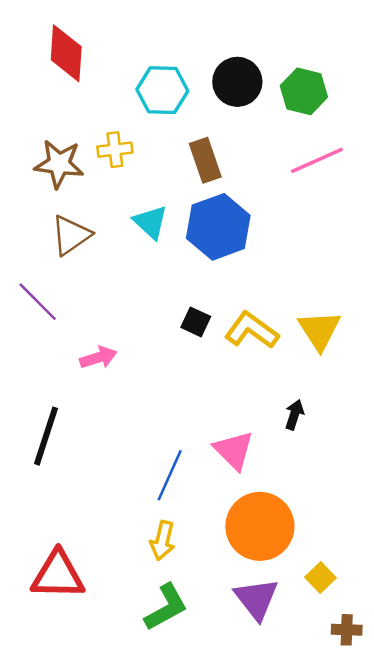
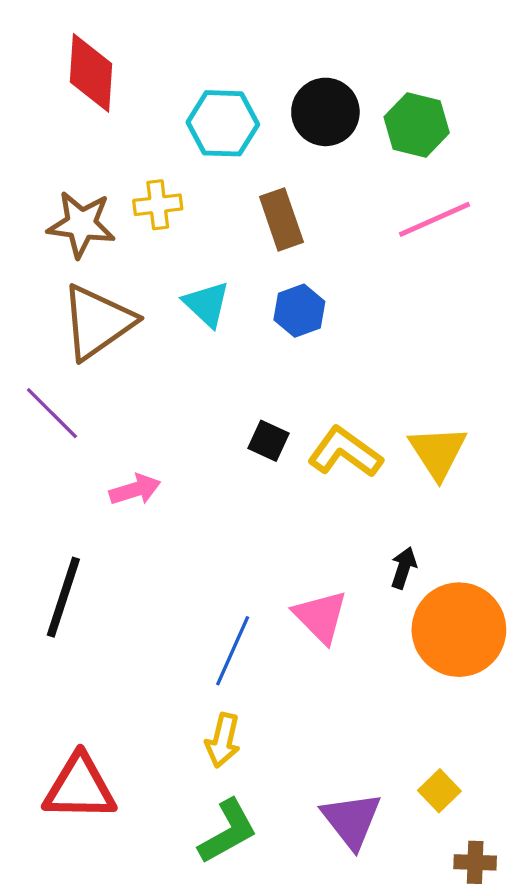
blue hexagon: (218, 227) -> (299, 311), size x0.6
brown triangle: (71, 235) -> (98, 322), size x1.4
orange circle: (260, 526) -> (459, 630), moved

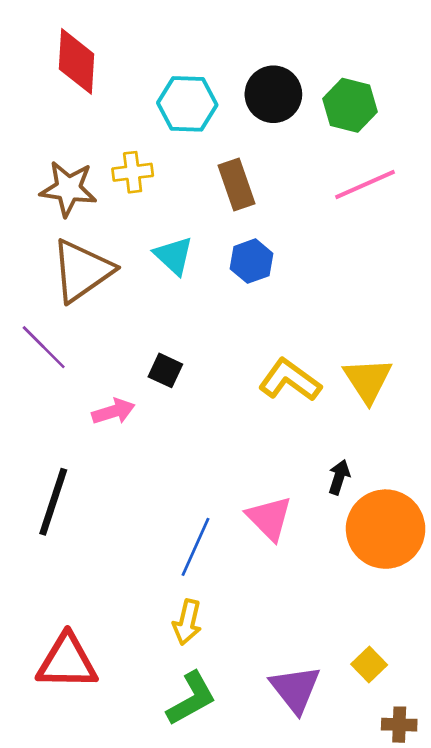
black square: (268, 441) -> (165, 370), moved

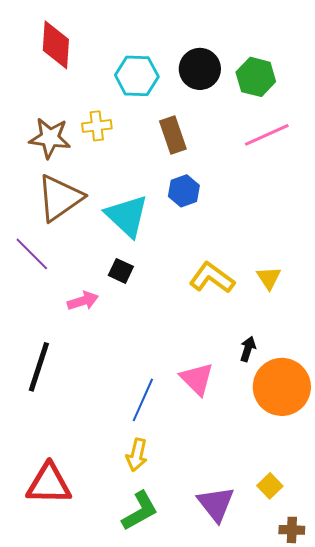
cyan triangle: (174, 256) -> (127, 216), moved, size x1.5
yellow triangle: (368, 380) -> (269, 278), size x0.7

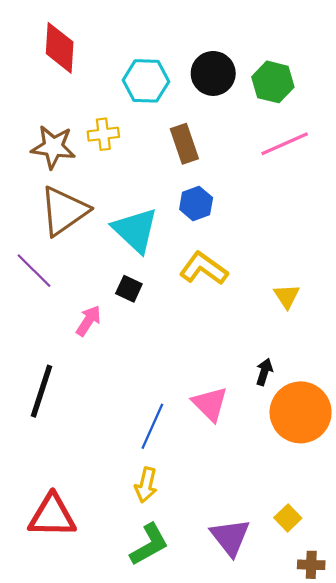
yellow L-shape: (212, 278) -> (204, 268), moved
pink arrow: (83, 301) -> (88, 321), turned -40

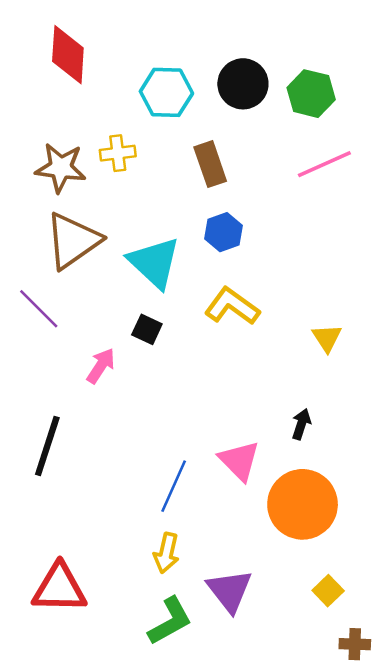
orange circle: (301, 412) -> (303, 504), moved
purple triangle: (230, 537) -> (230, 591), moved

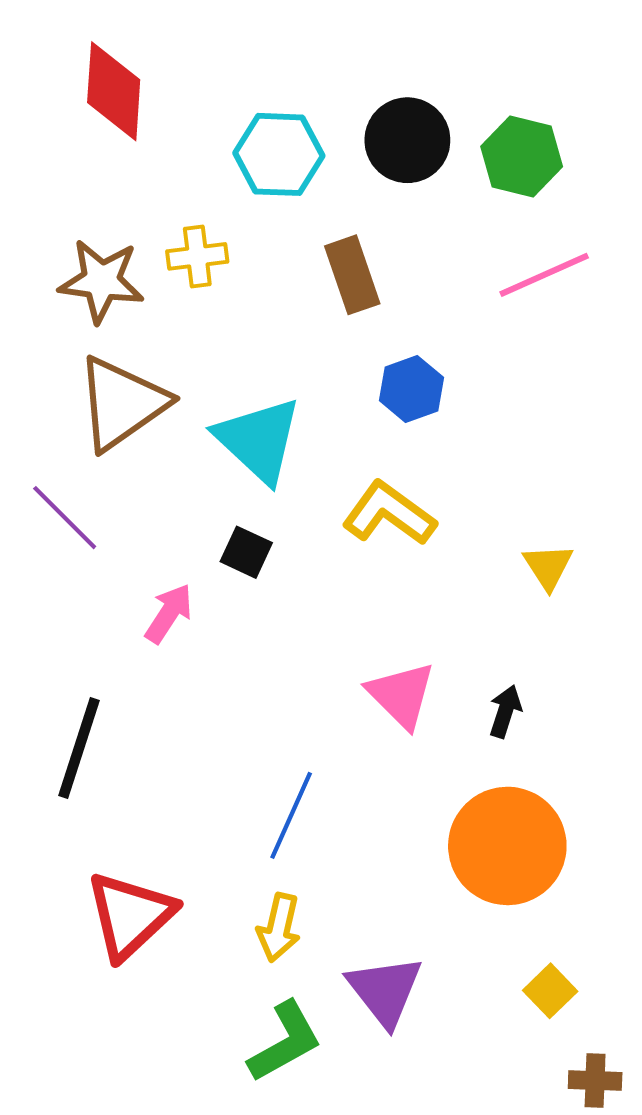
blue hexagon: (224, 232) -> (411, 389), moved
pink triangle: (239, 461) -> (401, 695), moved
red triangle: (59, 588) -> (130, 915), moved, turned -44

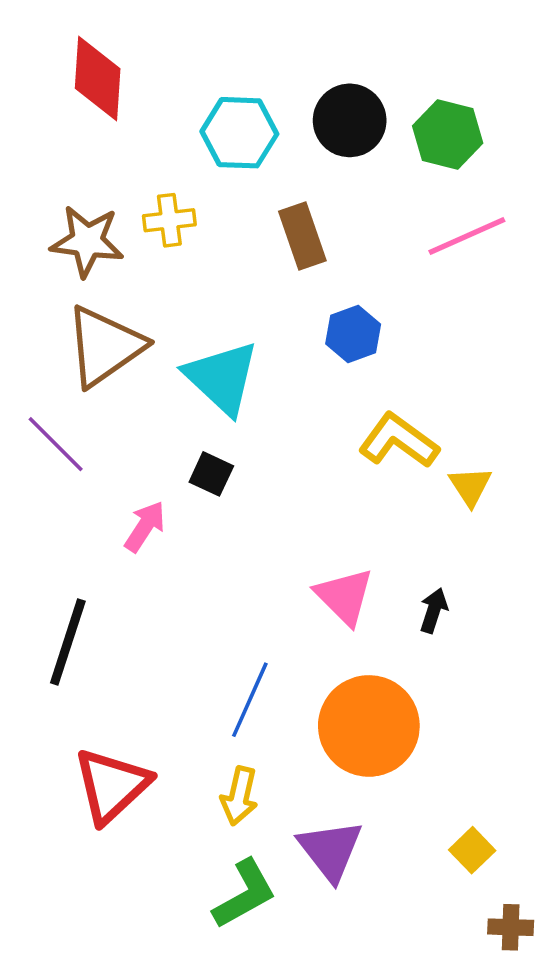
yellow L-shape: (389, 513) -> (399, 441), moved
orange circle: (507, 846) -> (369, 726), moved

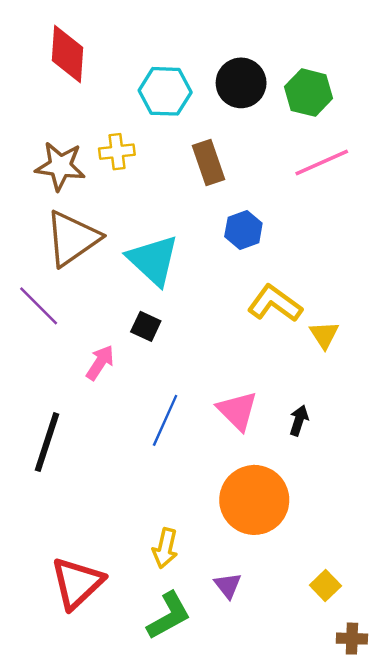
blue line: (250, 700) -> (165, 420), moved
red triangle: (112, 785) -> (77, 583), moved
purple triangle: (330, 850) -> (228, 585), size x0.6

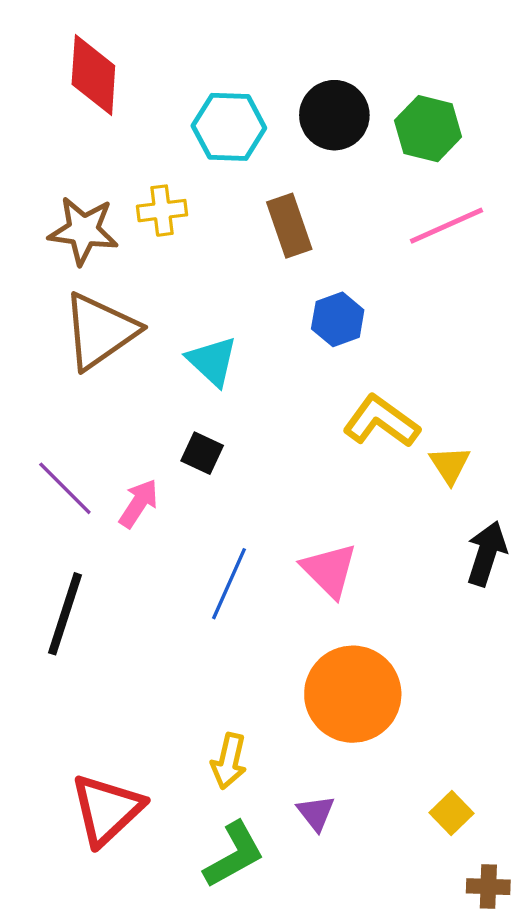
cyan triangle: (153, 260) -> (212, 361), size x0.7
purple line: (39, 306) -> (65, 488), moved
black arrow: (299, 420) -> (487, 554), moved, size x1.5

